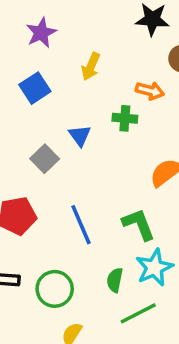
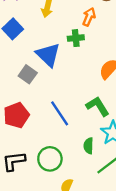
orange arrow: (150, 91) -> (89, 17), turned -72
blue triangle: (80, 136) -> (48, 55), size x1.6

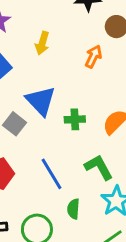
green cross: (76, 38) -> (75, 119), moved
green semicircle: (88, 146) -> (73, 209), moved

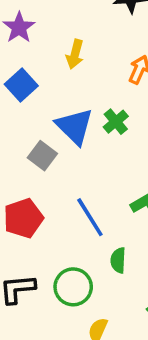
green cross: (75, 119) -> (116, 122), moved, turned -36

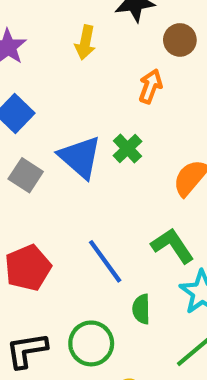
yellow arrow: (75, 54) -> (85, 43), moved
gray square: (42, 156) -> (26, 175), moved

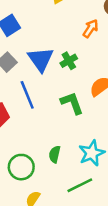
green L-shape: (173, 246) -> (72, 103), moved
blue line: (105, 261) -> (27, 95), moved

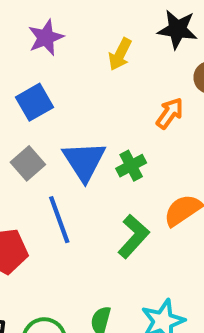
green L-shape: (72, 103) -> (133, 236), turned 60

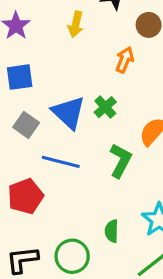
blue square: (35, 102) -> (20, 77), turned 36
blue line: (59, 220) -> (61, 162), turned -42

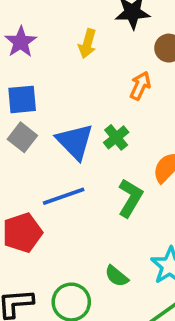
gray square: (26, 125) -> (22, 137), moved
blue line: (61, 162) -> (64, 196), turned -36
green semicircle: (112, 231) -> (117, 276), turned -55

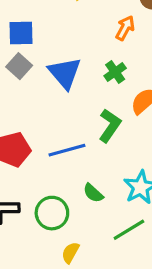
green cross: (116, 137) -> (115, 72), moved
blue line: (64, 196) -> (67, 150), moved

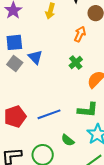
blue triangle: (65, 73) -> (35, 57), moved, size x0.7
green L-shape: (110, 126) -> (88, 110), moved, turned 65

